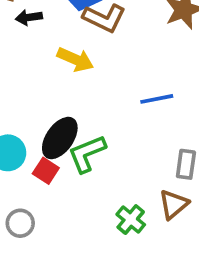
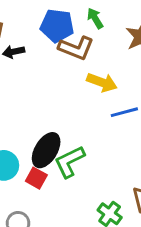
yellow arrow: (75, 59) -> (102, 82), moved

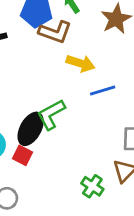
green L-shape: (69, 162) -> (51, 114), moved

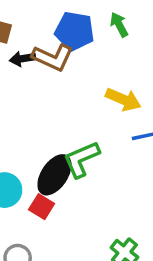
brown L-shape: (55, 32) -> (53, 57), moved

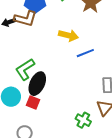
green L-shape: (81, 159) -> (25, 69), moved

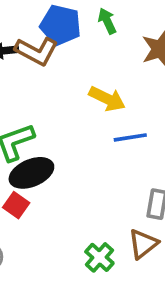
black ellipse: (37, 84) -> (31, 173), turned 30

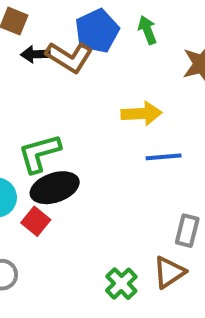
blue pentagon: (61, 25) -> (97, 31), turned 30
yellow arrow: (107, 99) -> (142, 114), turned -33

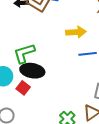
black ellipse: (55, 188) -> (32, 71), turned 30

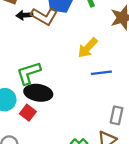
yellow arrow: (76, 32) -> (88, 48), turned 138

